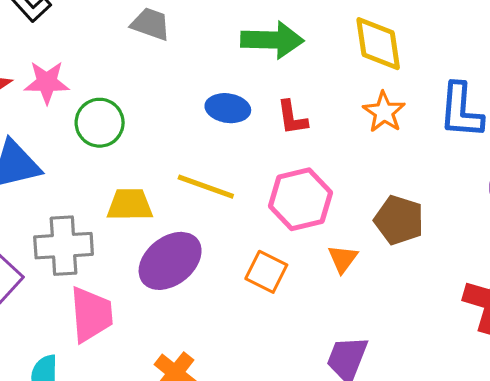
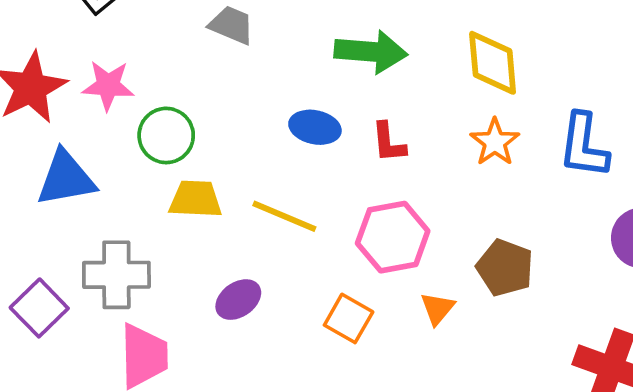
yellow trapezoid: (130, 205) -> (195, 199), moved
purple ellipse: (170, 261) -> (238, 300), size x0.6

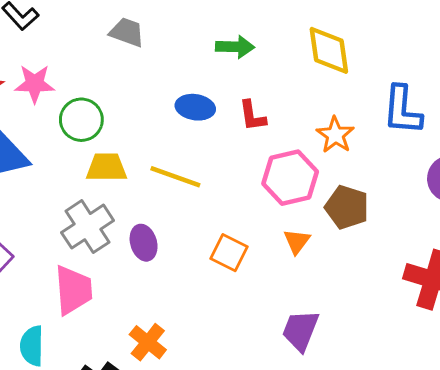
green arrow: (371, 52) -> (235, 47), size x0.7
orange star: (495, 142) -> (335, 135), moved
pink hexagon: (393, 237) -> (290, 178), moved
gray cross: (116, 275) -> (88, 227), moved, turned -30
purple ellipse: (238, 300) -> (144, 243), turned -68

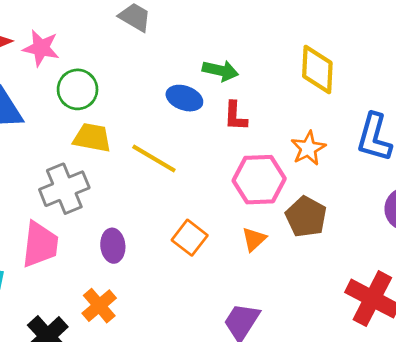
green arrow: (235, 47) -> (220, 71), moved
purple ellipse: (144, 243) -> (113, 246), moved

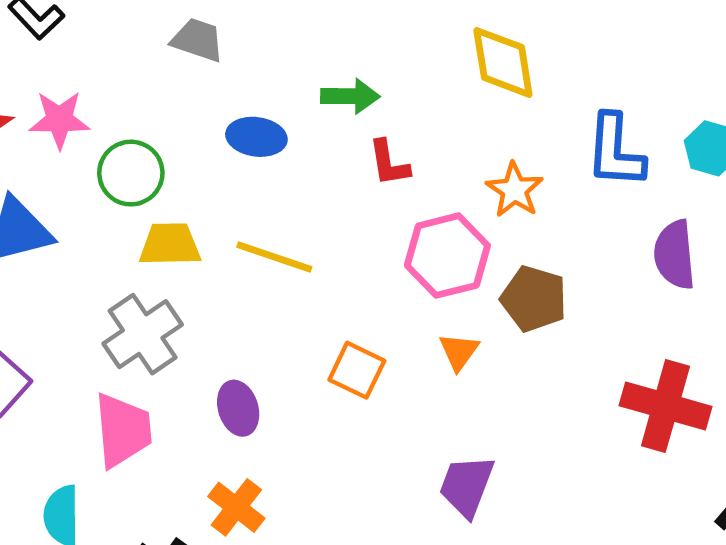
blue ellipse: (184, 98) -> (256, 137), moved

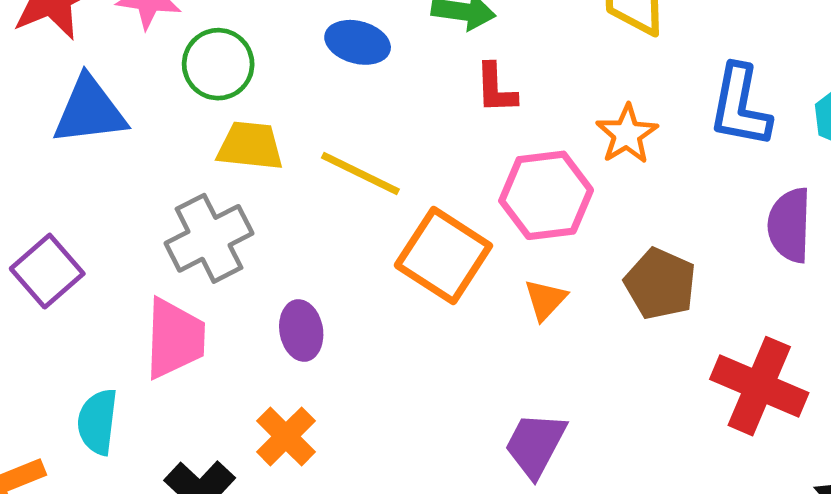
brown pentagon: (534, 299) -> (660, 284), moved
orange square: (357, 370) -> (443, 255), moved, size x1.5

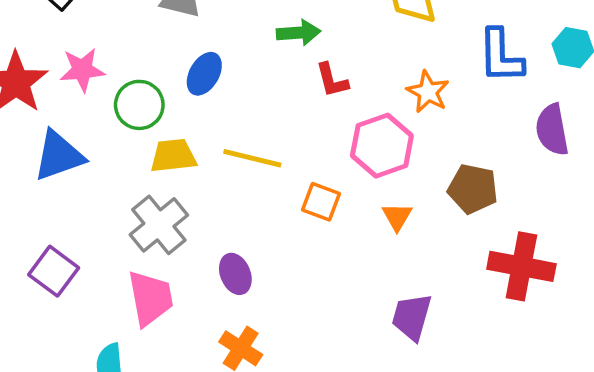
blue ellipse: (358, 42) -> (204, 74), moved, turned -63
orange square: (443, 255) -> (321, 202), size x0.6
red cross: (759, 386) -> (521, 266), moved

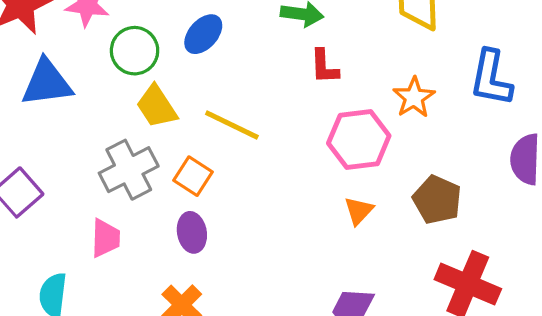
yellow trapezoid: (173, 156) -> (157, 106), turned -129
orange square: (321, 202) -> (193, 176), moved
pink trapezoid: (150, 298) -> (105, 238), size x0.7

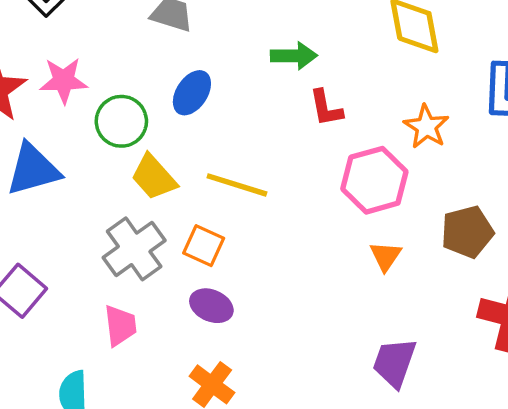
brown pentagon: (437, 200) -> (467, 232), turned -30
purple ellipse: (192, 232) -> (211, 306), turned -48

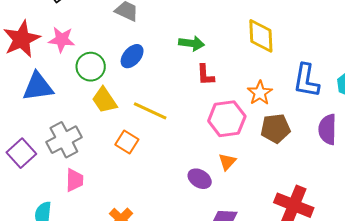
brown pentagon: (467, 232) -> (276, 128), moved
gray cross: (134, 249) -> (64, 140), moved
purple ellipse: (211, 306) -> (200, 179), moved

